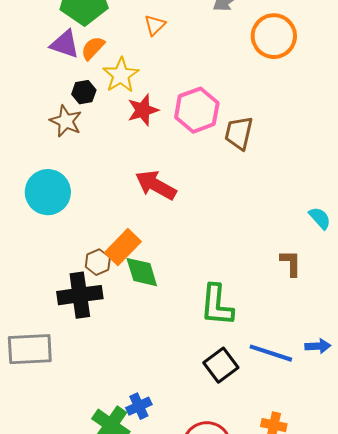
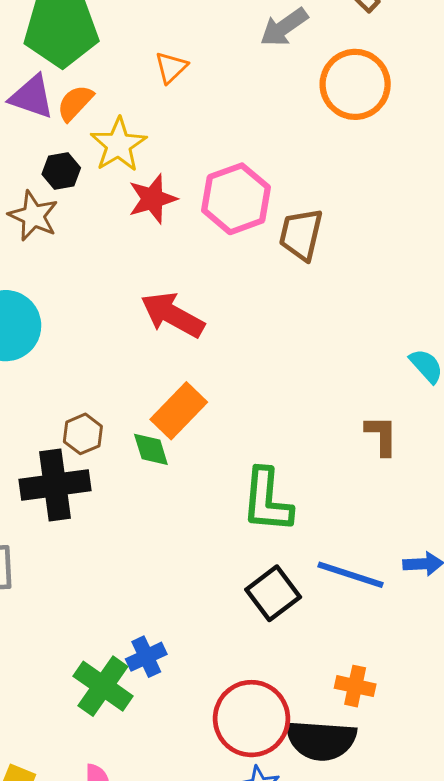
orange rectangle: (123, 247) -> (179, 411), moved
green diamond: (142, 272) -> (151, 449), size x0.7

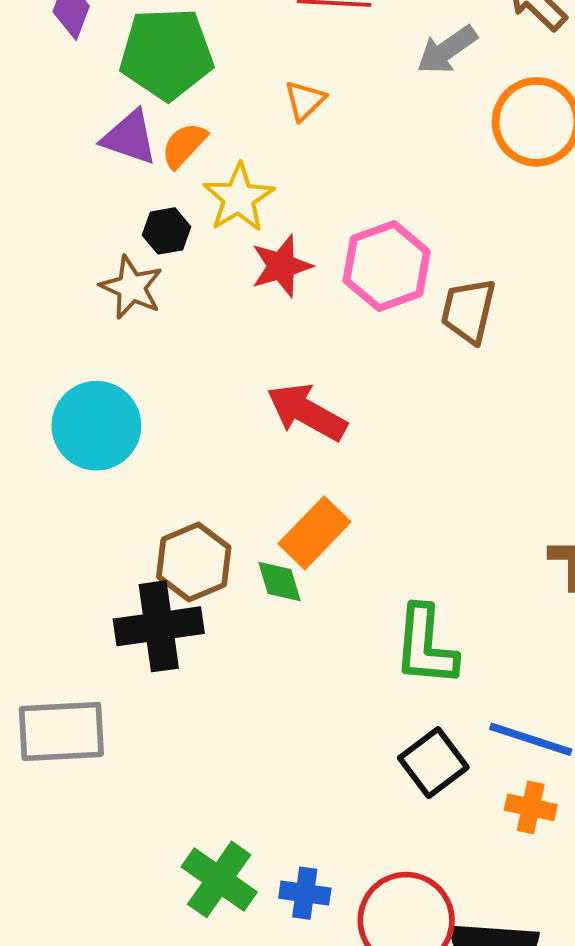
brown hexagon: (83, 434) -> (194, 562), size x1.5
blue cross: (146, 657) -> (305, 893), moved, turned 33
orange cross: (355, 686) -> (531, 807), moved

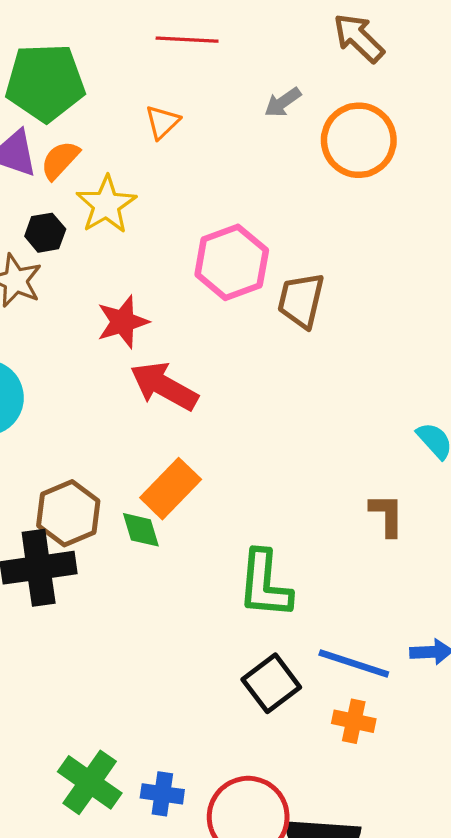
gray arrow: (447, 50) -> (283, 102), moved, size x0.7
red star: (281, 266) -> (123, 322), moved

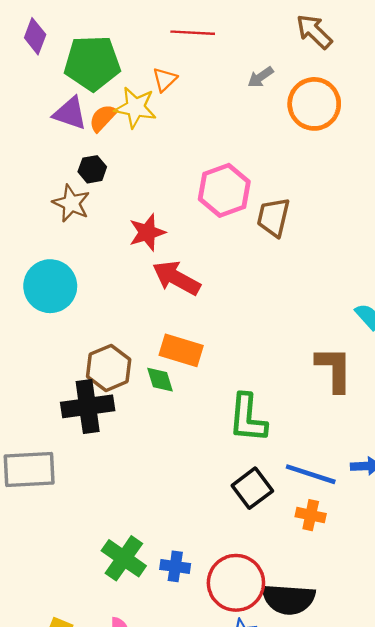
orange triangle: (162, 122) -> (165, 79), moved
yellow star: (106, 205) -> (135, 107), moved, turned -30
orange rectangle: (171, 489) -> (181, 350), turned 63
brown L-shape: (387, 515) -> (334, 369), size x1.5

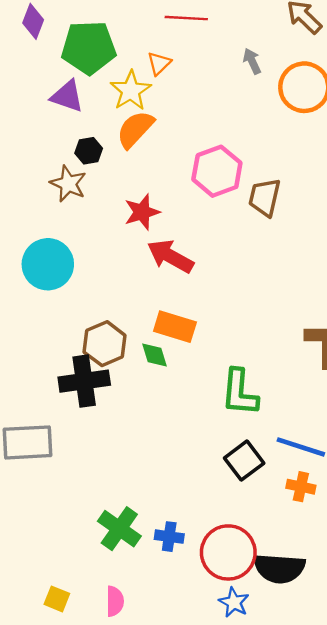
gray arrow: (260, 77) -> (252, 61), turned 100
yellow star: (135, 107) -> (131, 91), turned 30
orange semicircle: (103, 118) -> (135, 129), moved, size x1.4

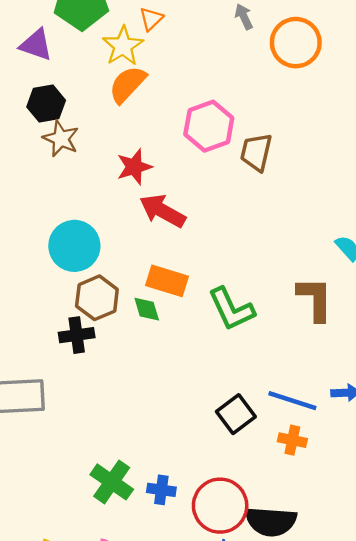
purple triangle: (67, 96) -> (36, 45), moved
black hexagon: (89, 151) -> (46, 104), moved, size x1.4
cyan circle: (48, 264) -> (74, 246), moved
black cross: (84, 381) -> (77, 335), size x0.7
green L-shape: (240, 392) -> (231, 309), moved, turned -30

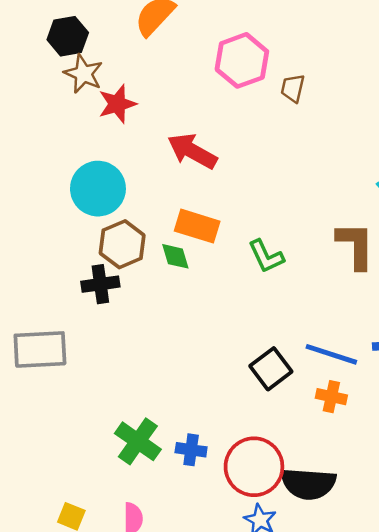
brown trapezoid: (256, 152) -> (293, 88), size x0.7
red star: (134, 167) -> (117, 104), moved
green L-shape: (231, 309) -> (266, 256), size x0.7

